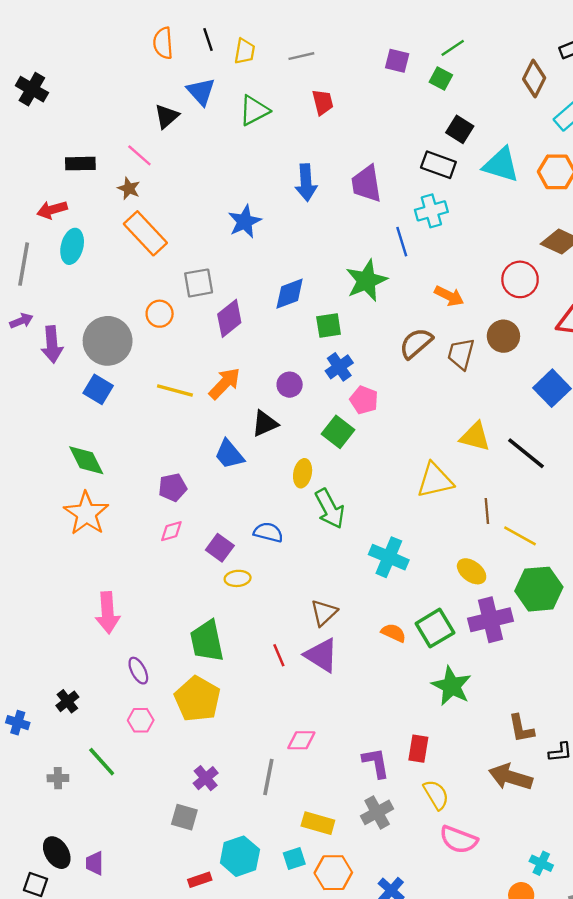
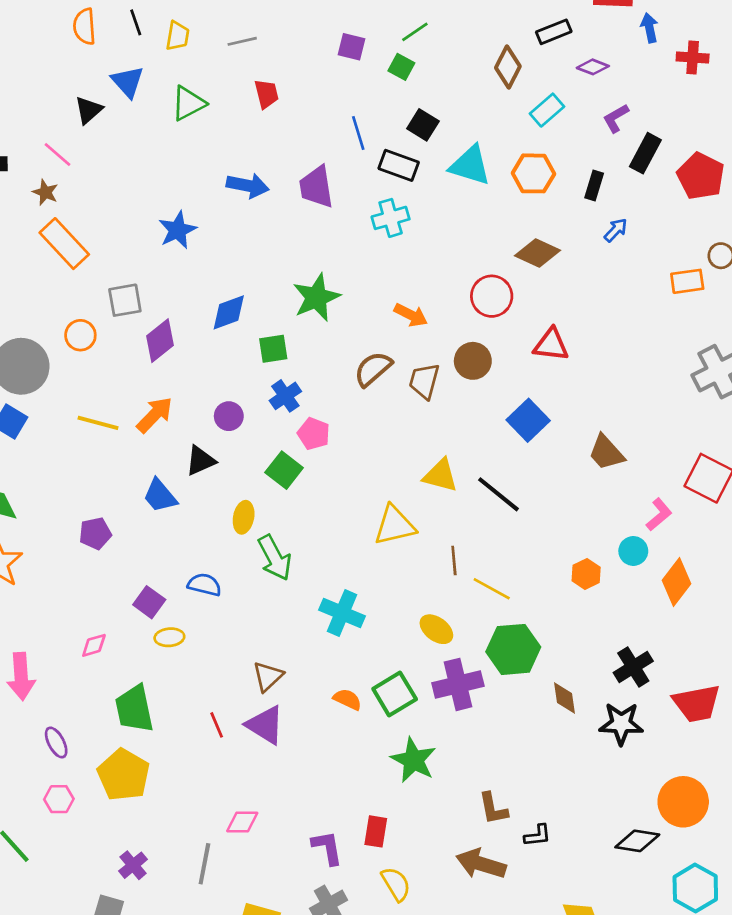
blue arrow: (306, 183) -> (248, 186), turned -75
blue line: (402, 242) -> (358, 133), moved
pink diamond: (171, 531) -> (94, 645), moved

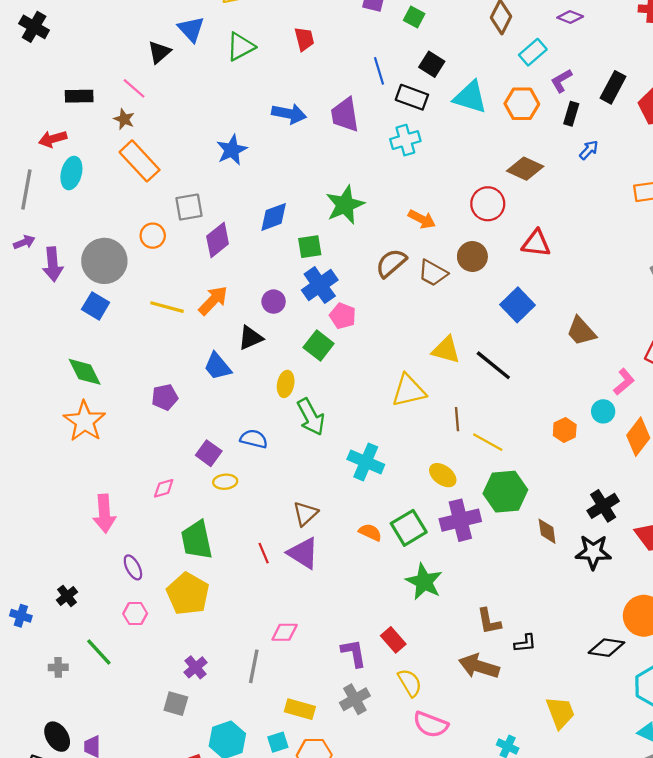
purple L-shape: (616, 118) -> (561, 81), moved
brown trapezoid: (424, 381) -> (433, 273), turned -76
blue cross: (285, 396) -> (320, 285), size x1.4
red rectangle: (376, 831) -> (393, 640), turned -50

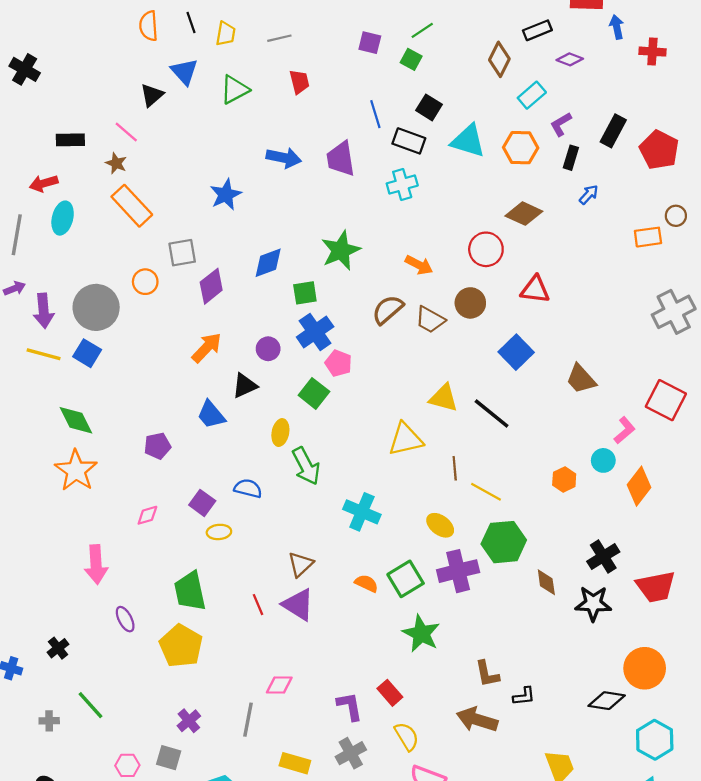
yellow line: (167, 307) -> (44, 354), moved
pink diamond: (164, 488) -> (147, 515), moved
pink hexagon: (135, 614) -> (127, 765), moved

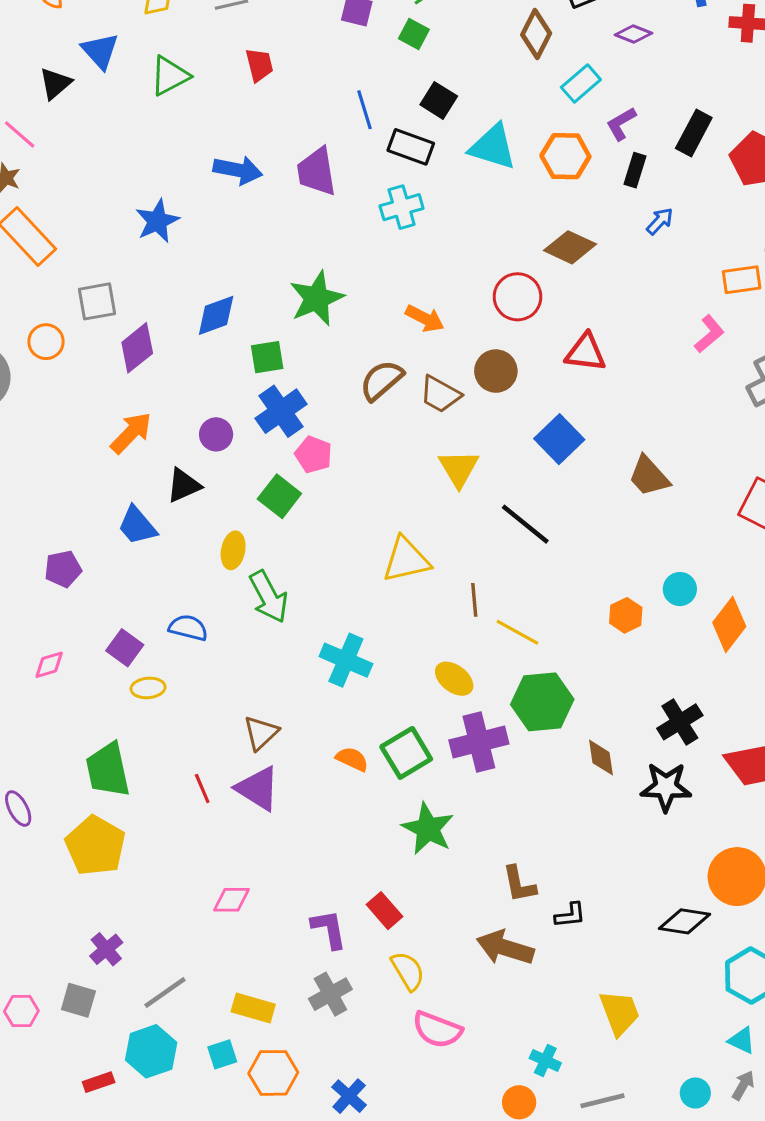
yellow triangle: (444, 398) -> (459, 468), moved, turned 44
pink L-shape: (625, 430) -> (709, 334), moved
gray line: (248, 720) -> (165, 993), moved, turned 44

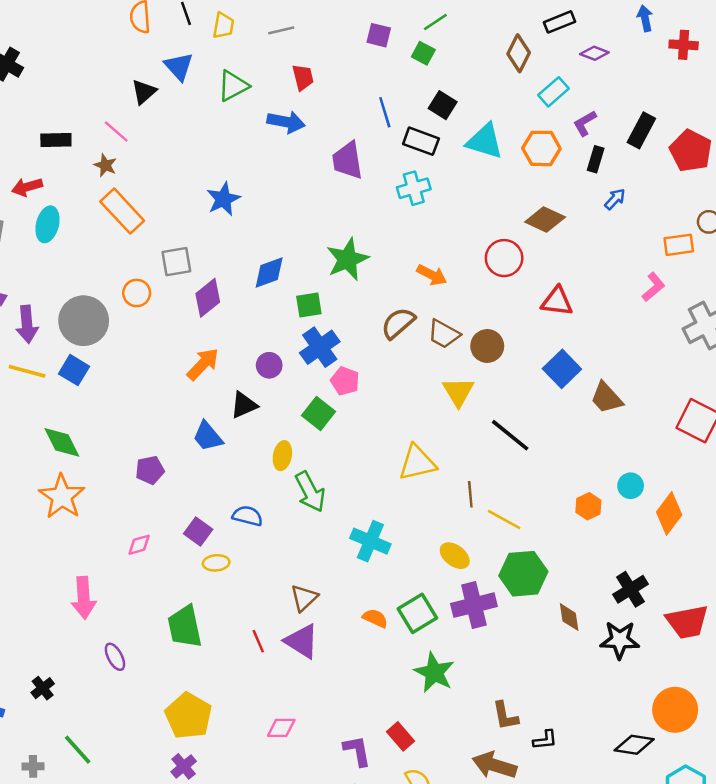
blue arrow: (238, 170) -> (286, 122), moved
brown circle: (496, 371) -> (487, 346), moved
blue square: (559, 439) -> (562, 369), moved
yellow pentagon: (95, 846) -> (188, 716), moved

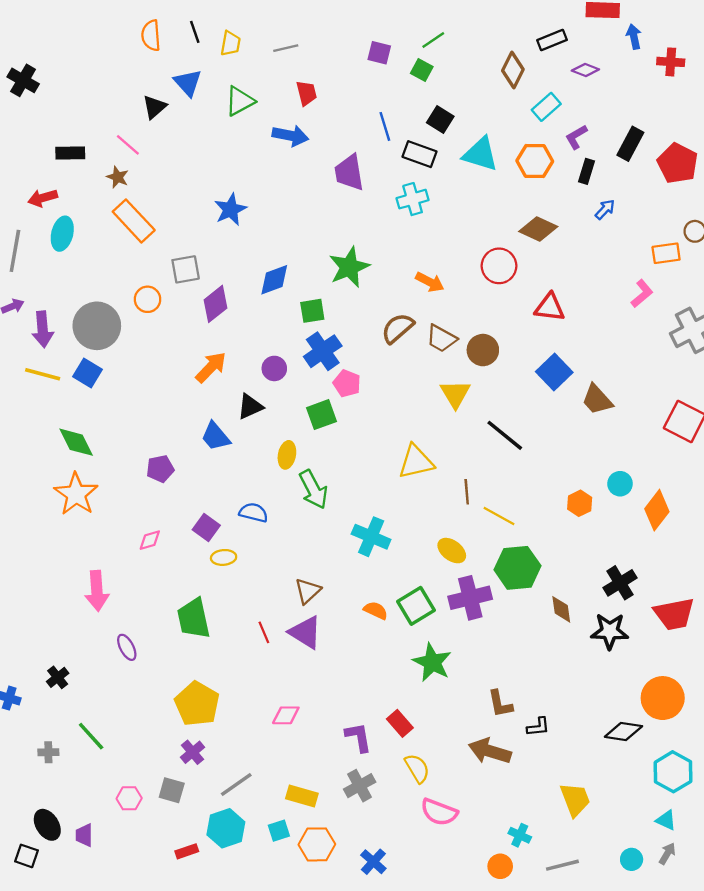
green square: (319, 413) -> (322, 415), turned 32

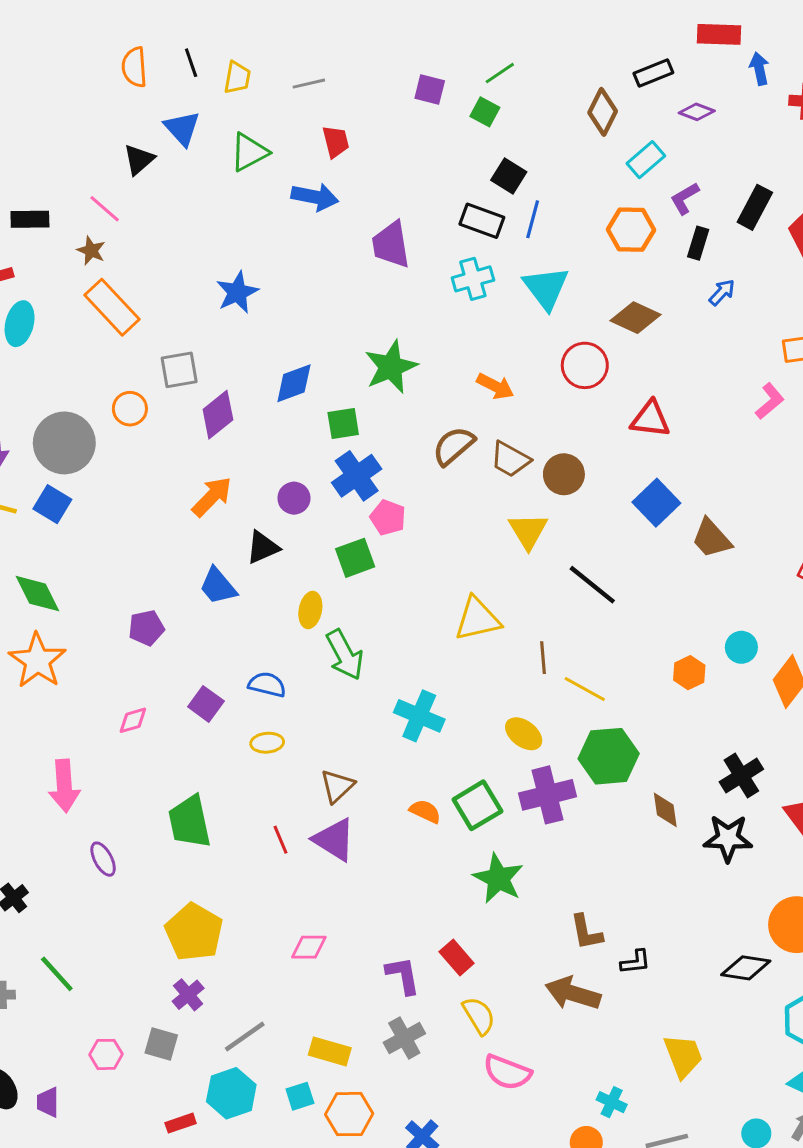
blue line: (385, 126) -> (533, 219), moved, turned 32
cyan triangle: (481, 154) -> (546, 288), moved, turned 36
yellow ellipse: (224, 557) -> (267, 743), moved

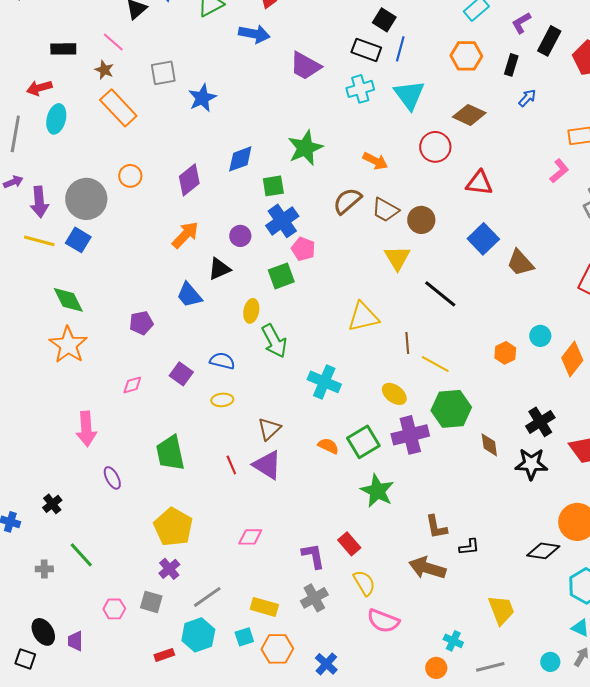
purple L-shape: (685, 198) -> (521, 23), moved
purple trapezoid: (391, 245) -> (305, 66), turned -52
gray square: (179, 370) -> (163, 73), moved

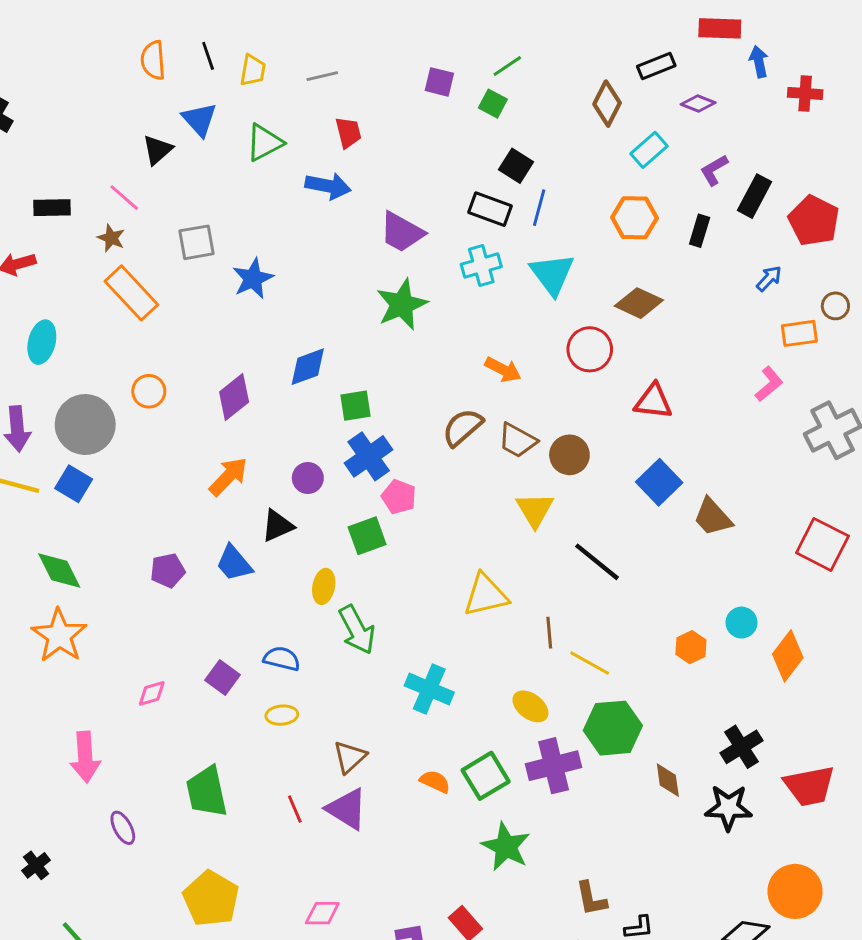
blue arrow: (527, 98) -> (769, 278), moved
cyan ellipse: (56, 119) -> (42, 342), moved
green star: (305, 148) -> (402, 305), moved
purple pentagon: (141, 323) -> (168, 570), moved

